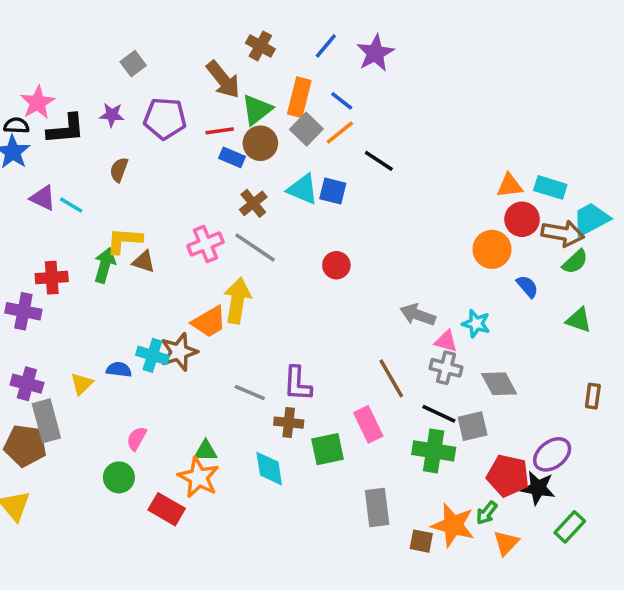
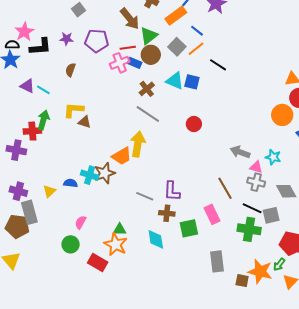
orange rectangle: (299, 97) -> (176, 16), moved, turned 40
pink cross: (206, 244) -> (120, 63), moved
green arrow: (105, 265) -> (43, 120), moved

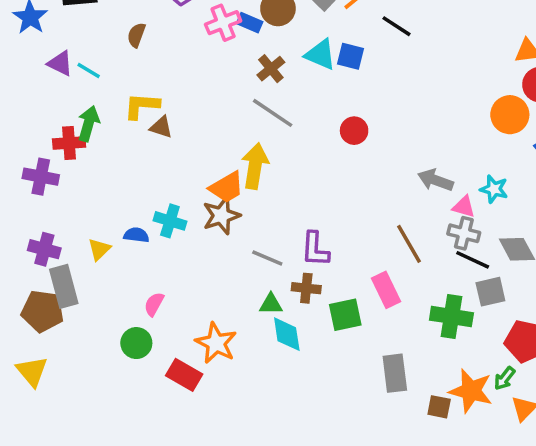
brown star: (105, 173) -> (221, 216), moved
black line: (252, 208) -> (473, 260), moved
green triangle: (120, 229) -> (271, 304), moved

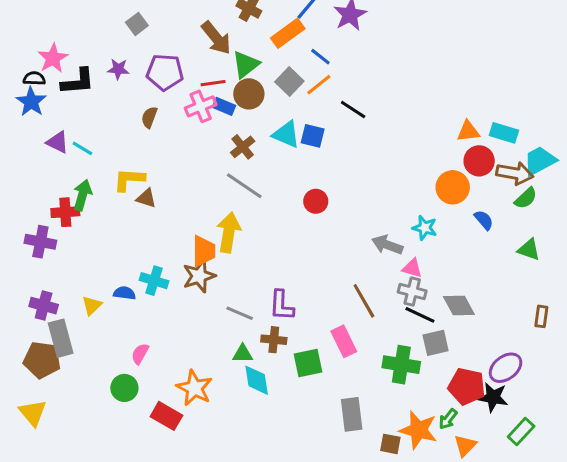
brown semicircle: (136, 35) -> (149, 117), moved
orange trapezoid: (227, 187) -> (204, 251), turned -60
cyan star: (494, 189) -> (425, 228), moved

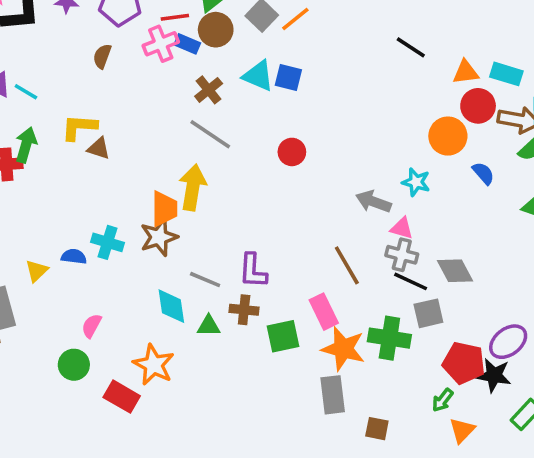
black line: (353, 110) -> (411, 47), moved
cyan diamond: (257, 380) -> (171, 306), moved
orange star: (418, 430) -> (343, 349), moved

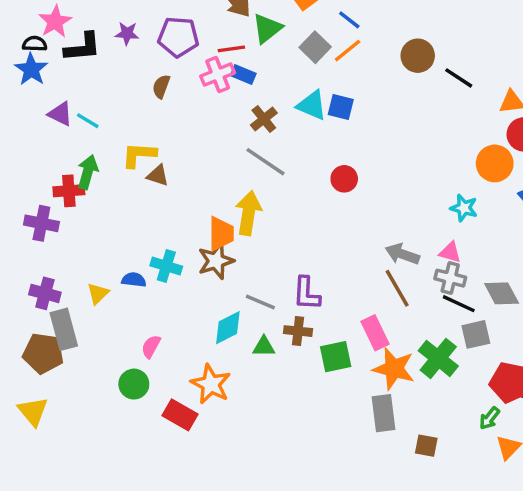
brown circle: (216, 30) -> (418, 56), moved
gray arrow: (373, 202) -> (402, 254), moved
cyan diamond: (171, 306) -> (228, 328), turned 72
green cross: (389, 338) -> (438, 358), turned 30

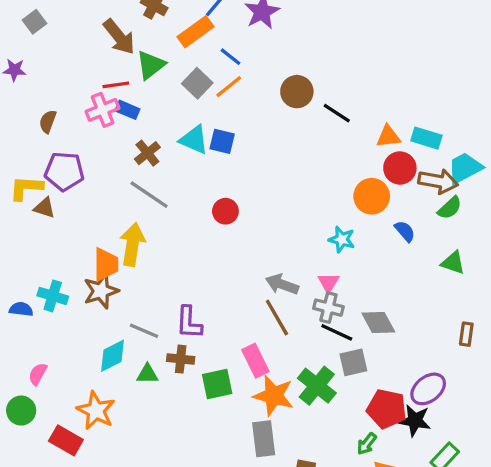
purple pentagon: (178, 37) -> (64, 171), moved
pink triangle: (450, 252) -> (328, 283), turned 45

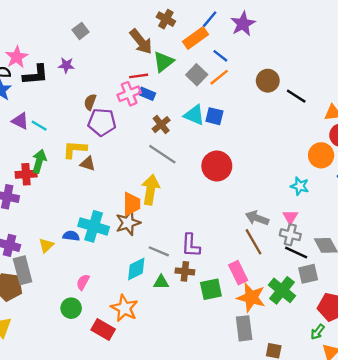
purple pentagon: (64, 171) -> (102, 122), moved
red circle: (225, 211) -> (217, 166), size x1.6
cyan cross: (53, 296) -> (94, 226), size x1.4

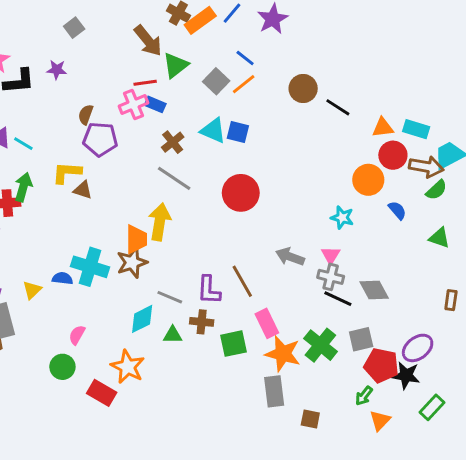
orange rectangle: (196, 38) -> (200, 20), moved
brown line: (254, 242) -> (242, 281), moved
gray square: (308, 274) -> (361, 339), moved

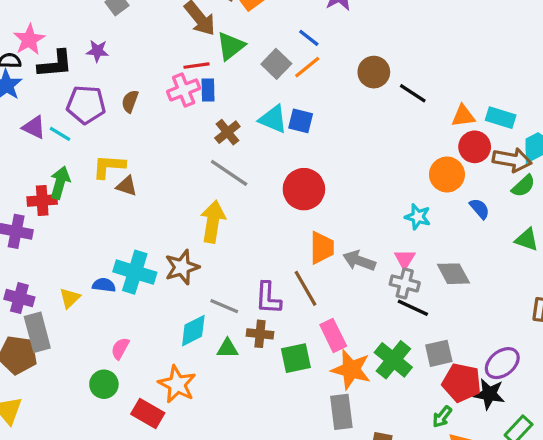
blue rectangle: (155, 104) -> (208, 90), turned 66
purple pentagon: (100, 139) -> (86, 105), moved
orange trapezoid: (136, 239) -> (322, 248), moved
gray diamond: (374, 290) -> (453, 274), moved

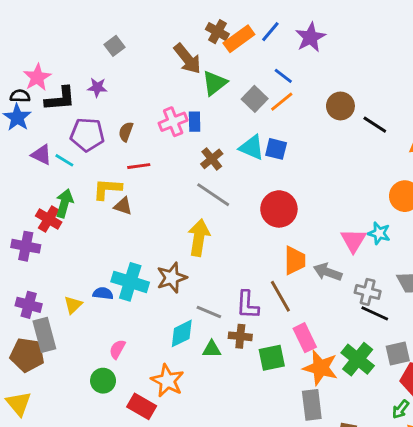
red line: (197, 66) -> (139, 166), moved
red cross: (42, 201) -> (49, 219), turned 35
pink triangle: (405, 259) -> (353, 240), moved, size x1.4

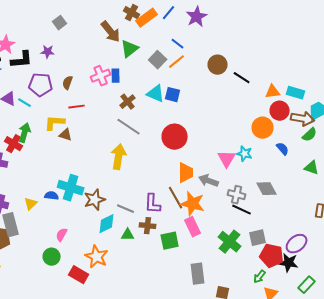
brown star: (172, 278) -> (95, 200), moved
orange star: (320, 368) -> (193, 204), moved

